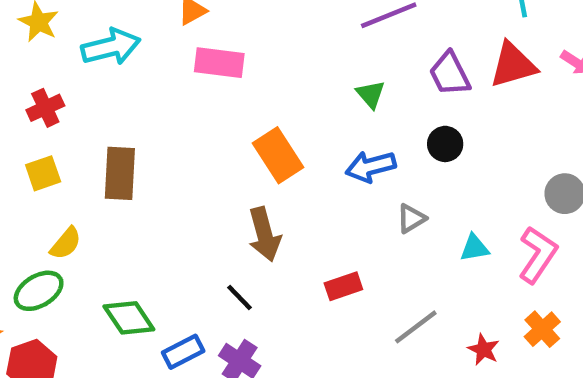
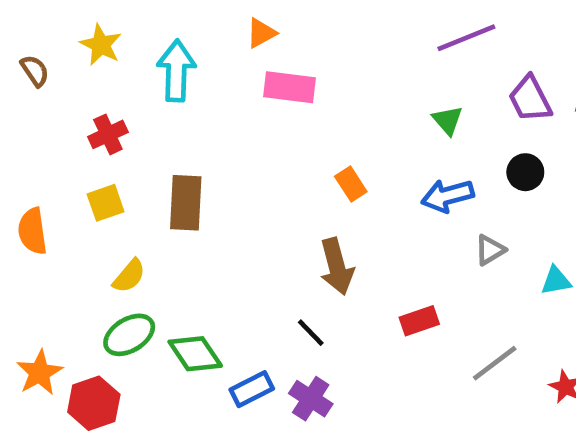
cyan arrow: (111, 47) -> (176, 71), turned -74
orange rectangle: (278, 155) -> (351, 184), size x0.6
green ellipse: (39, 291) -> (129, 335), moved

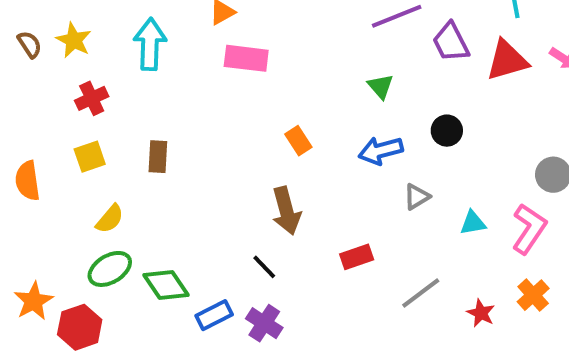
yellow star: (101, 45) -> (74, 40), moved
purple trapezoid: (530, 99) -> (451, 42), moved
brown rectangle: (186, 203) -> (158, 157), size x0.7

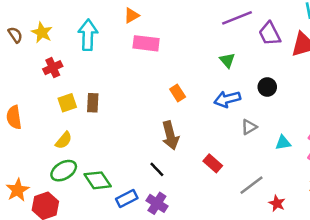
yellow square: (90, 157) -> (67, 103), moved
red rectangle: (357, 257) -> (213, 163), turned 60
red star: (481, 313) -> (277, 203), moved

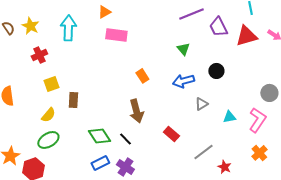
brown rectangle: (93, 103) -> (73, 100), moved
green diamond: (98, 180) -> (99, 136), moved

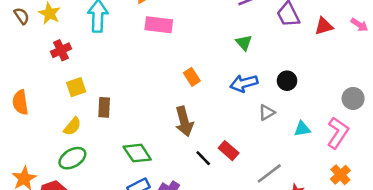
red triangle: (246, 36) -> (324, 26), size x0.7
black circle: (216, 71) -> (287, 81), moved
black line: (125, 139) -> (203, 158), moved

